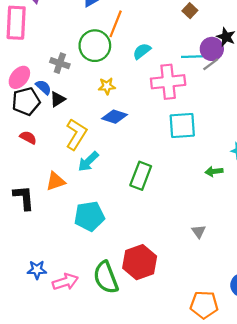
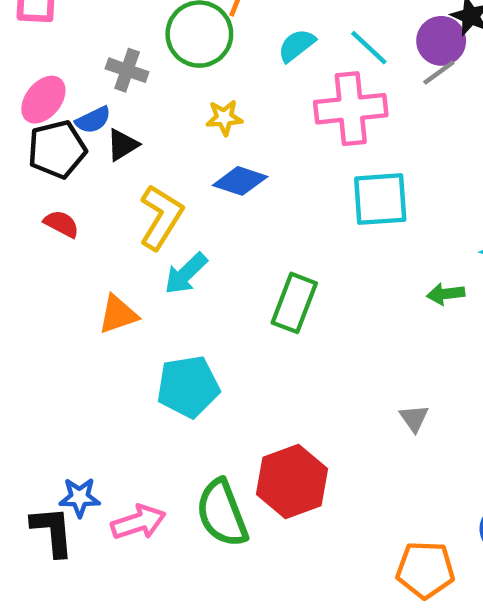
cyan line: (192, 57) -> (369, 48), moved, turned 45
blue semicircle: (43, 87) -> (93, 120), turned 112
black L-shape: (24, 198) -> (52, 531), moved

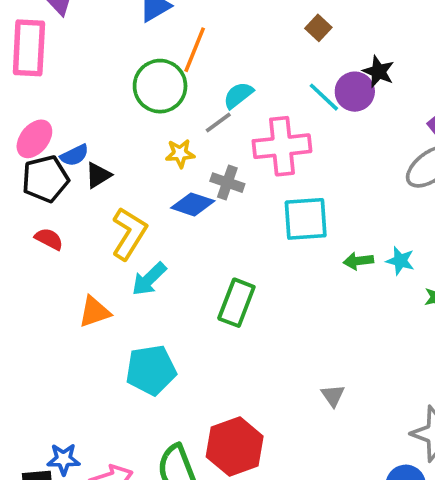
cyan line: (369, 48) -> (324, 97), moved
gray cross: (127, 70) -> (227, 183), moved
gray line: (439, 72) -> (218, 122), moved
green arrow: (446, 294) -> (358, 261), moved

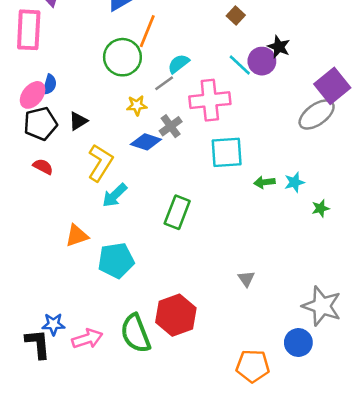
blue semicircle: (74, 155) -> (50, 85), moved, turned -48
gray cross: (227, 183) -> (171, 126), turned 35
cyan star: (400, 261) -> (294, 182), turned -30
orange triangle: (94, 312) -> (77, 236), moved

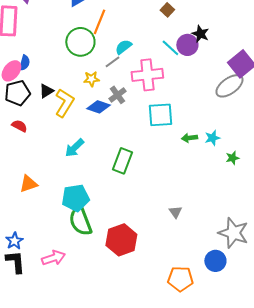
yellow L-shape: (100, 163) -> (64, 103), moved
orange triangle: (77, 236) -> (28, 184), moved
blue star: (53, 324) -> (14, 241), moved, turned -30
green semicircle: (135, 333) -> (80, 221), moved

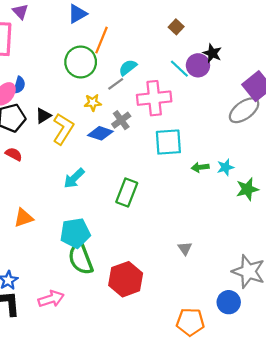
green star: (232, 158) -> (247, 189), size x1.5

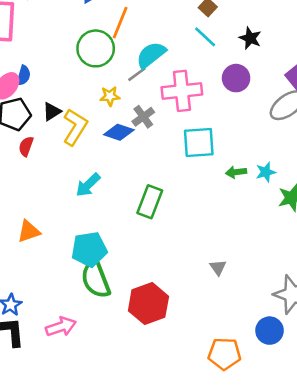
purple circle: (198, 65) -> (236, 78), moved
cyan semicircle: (128, 67) -> (151, 55), size x1.4
cyan line: (179, 69) -> (205, 37), moved
red semicircle: (14, 154) -> (26, 146), moved, turned -98

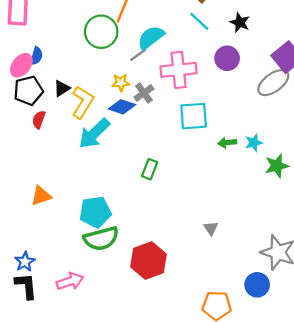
yellow star: (110, 96) -> (121, 83), moved
cyan arrow: (88, 185) -> (94, 133), moved, size x1.4
green rectangle: (150, 202) -> (150, 169), size x0.7
green semicircle: (96, 279) -> (101, 239), turned -84

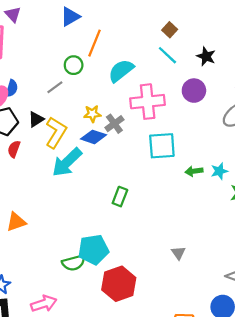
green circle: (101, 32) -> (74, 65), size x0.6
gray line: (138, 55) -> (55, 87), moved
cyan pentagon: (95, 212) -> (93, 250), moved
green semicircle: (101, 239) -> (74, 263), size x0.7

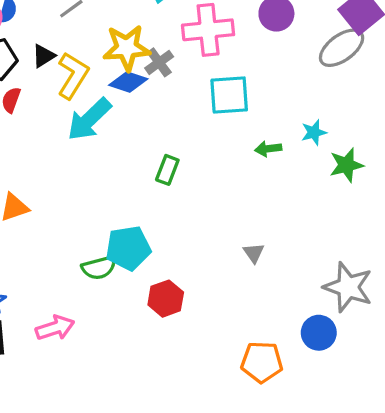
yellow star: (92, 114) -> (127, 48), size x1.8
green arrow: (194, 171) -> (268, 149), moved
red hexagon: (119, 284) -> (166, 299), size x0.7

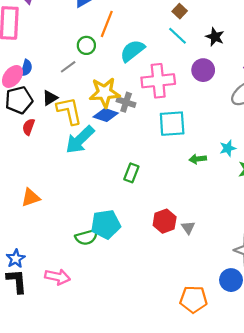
gray cross: (159, 62) -> (126, 102), turned -36
yellow L-shape: (73, 75) -> (69, 111), turned -44
red hexagon: (166, 299) -> (165, 221), moved
pink arrow: (55, 328) -> (57, 277), turned 30

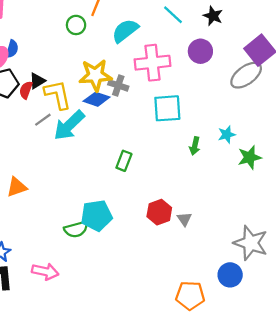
gray line: (68, 67) -> (43, 120), moved
red semicircle: (29, 127) -> (26, 90), moved
green arrow: (198, 159) -> (195, 146), turned -70

